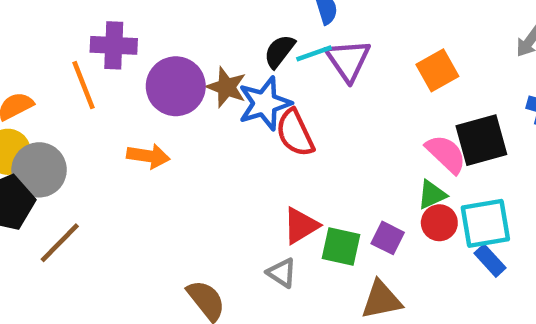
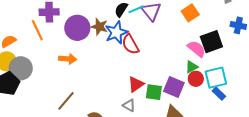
purple square: (388, 238) -> (174, 87), size x1.5
brown line: (60, 243) -> (66, 101), moved

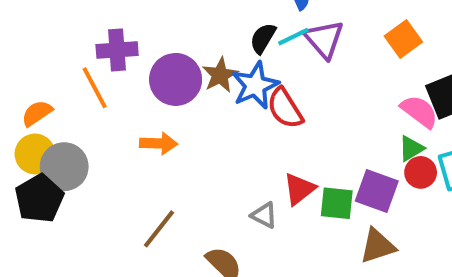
brown star: (99, 27) -> (220, 75), turned 30
gray triangle: (129, 105) -> (264, 215), moved

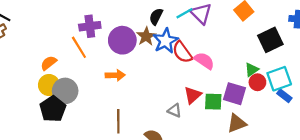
black semicircle: (263, 38) -> (156, 16), moved
pink semicircle: (419, 111) -> (204, 61), moved
brown line: (159, 229) -> (118, 121), turned -35

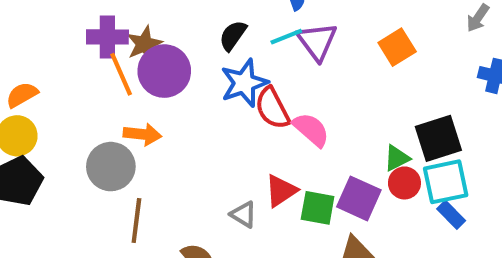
brown star: (146, 36) -> (144, 44), moved
black square: (270, 40) -> (438, 138), moved
orange line: (79, 47) -> (121, 74), moved
gray circle: (65, 91) -> (111, 167), moved

